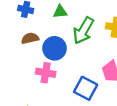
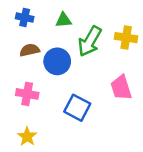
pink cross: (46, 73) -> (27, 94), moved
blue square: (86, 88) -> (77, 108), moved

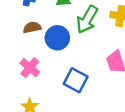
pink cross: (27, 94) -> (30, 68), turned 30

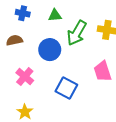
brown semicircle: (32, 27) -> (14, 40), moved

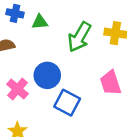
green triangle: (55, 15) -> (40, 22), moved
blue circle: (50, 50) -> (47, 75), moved

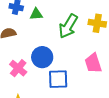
blue square: (67, 103) -> (58, 79), turned -30

